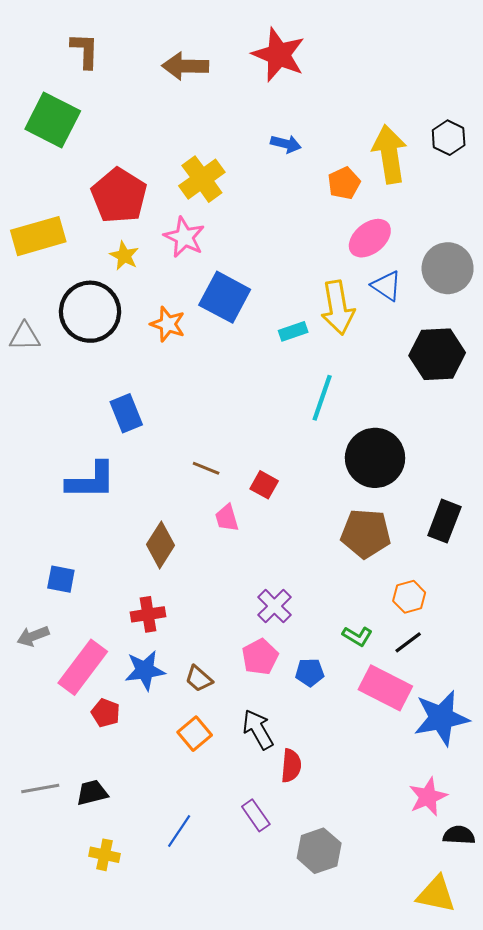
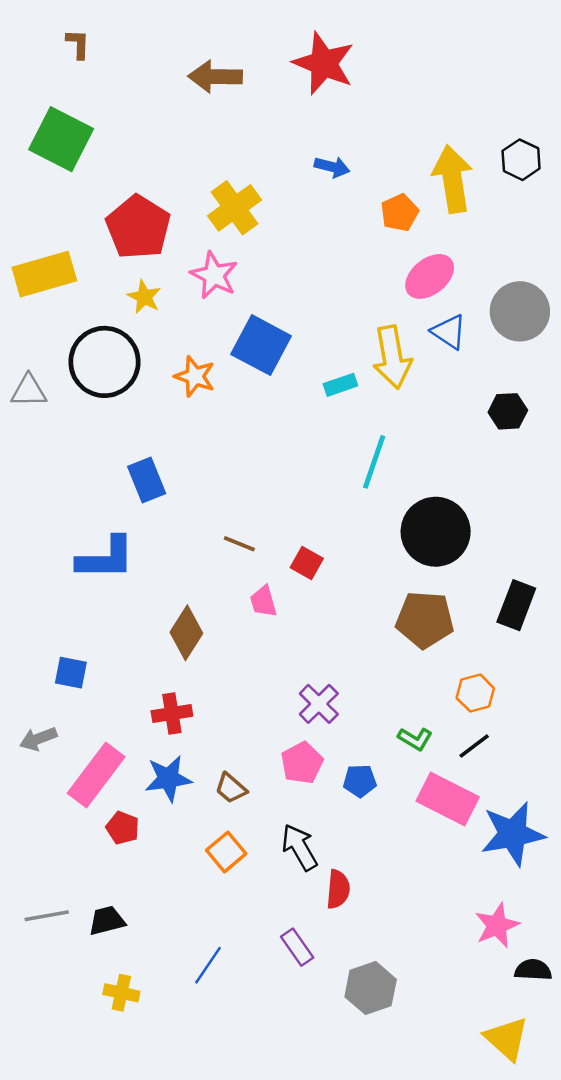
brown L-shape: (85, 51) -> (78, 44), moved, size x0.7
black hexagon: (437, 354) -> (508, 411), size x0.6
yellow triangle: (436, 894) -> (507, 1039), turned 30

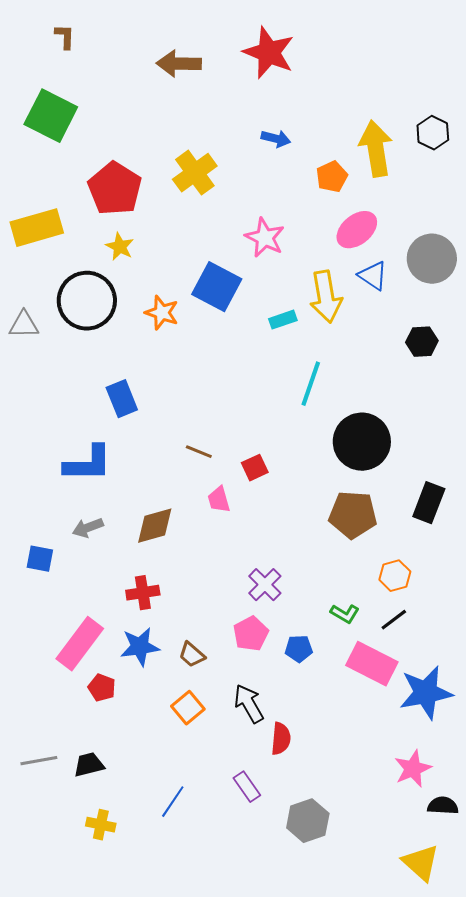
pink star: (214, 275) -> (265, 238), moved
red square: (307, 563) -> (255, 468), turned 36
brown diamond: (186, 633) -> (155, 526), turned 42
blue square: (71, 673) -> (40, 559), moved
gray arrow: (38, 739) -> (88, 528), moved

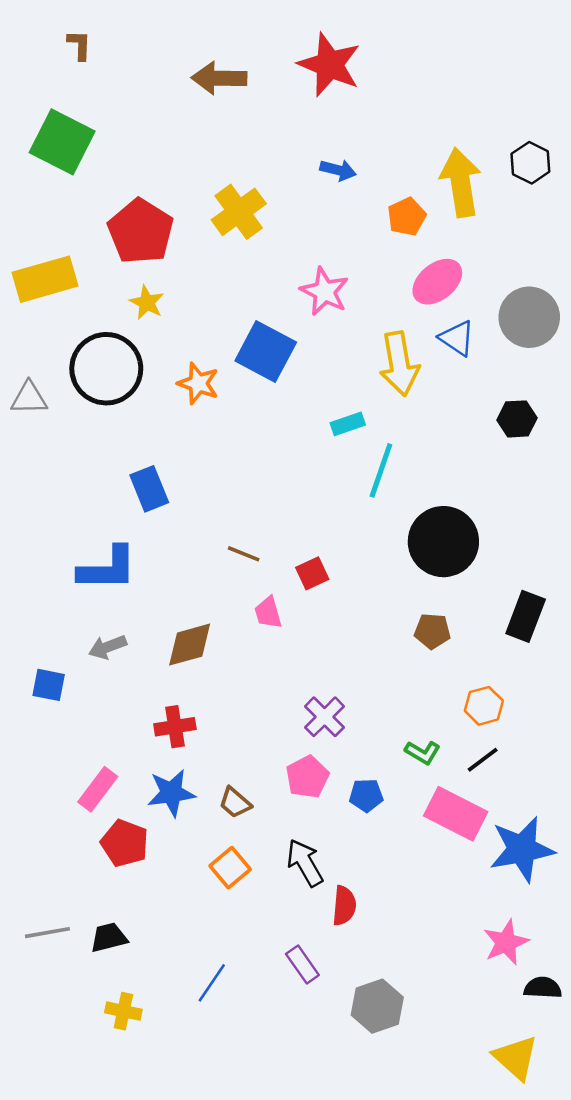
cyan rectangle: (283, 320) -> (348, 424), moved
brown pentagon: (353, 515) -> (432, 631), size x0.6
pink rectangle: (80, 644) -> (98, 789), size x0.7
red pentagon: (102, 688) -> (125, 843), size x1.4

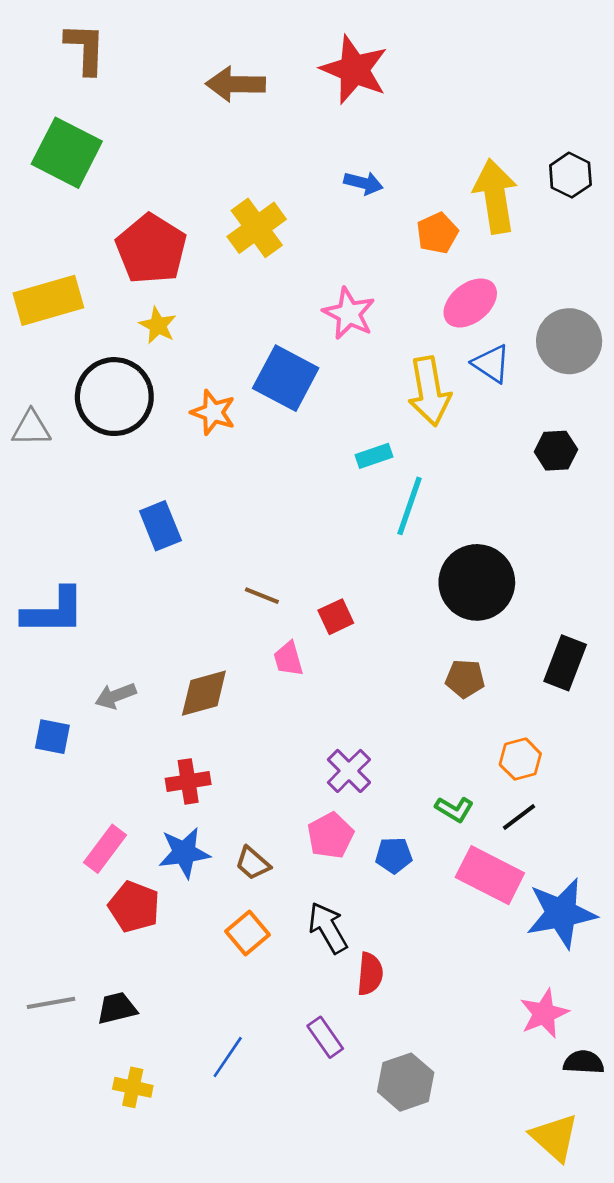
brown L-shape: (79, 45) -> (85, 49), size x1.6
blue L-shape: (108, 569) -> (54, 611), moved

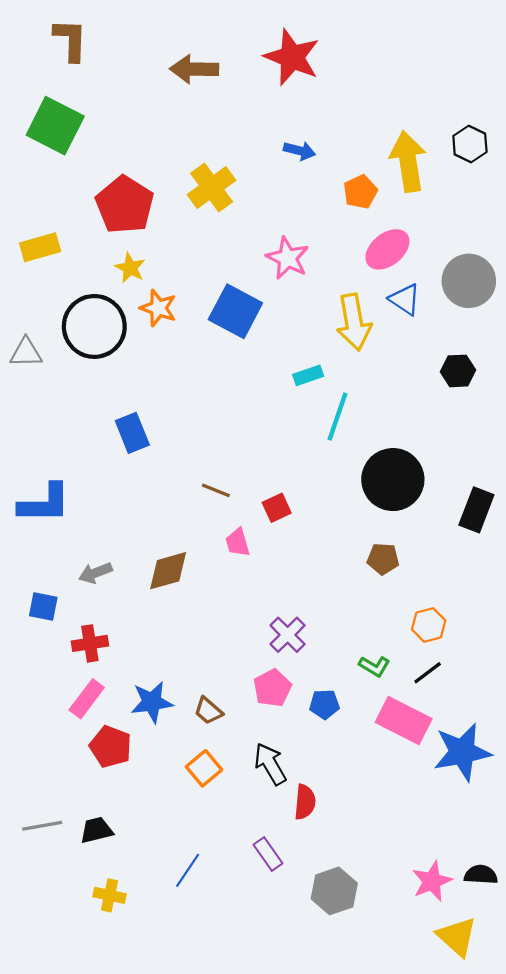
yellow rectangle: (48, 300) -> (40, 247), size x0.7
orange star: (213, 412) -> (158, 308), moved
black rectangle: (565, 663) -> (476, 510), moved
red cross: (188, 781) -> (90, 643), moved
pink star: (544, 1013) -> (432, 881), moved

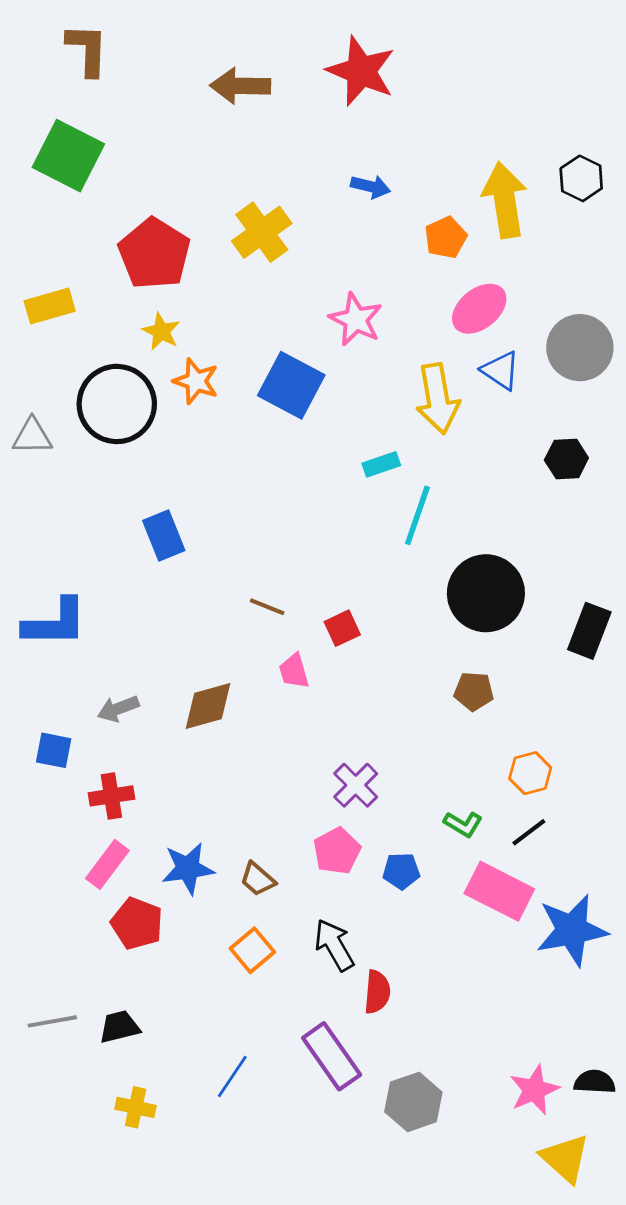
purple rectangle: (268, 854) -> (332, 1056), size x1.6

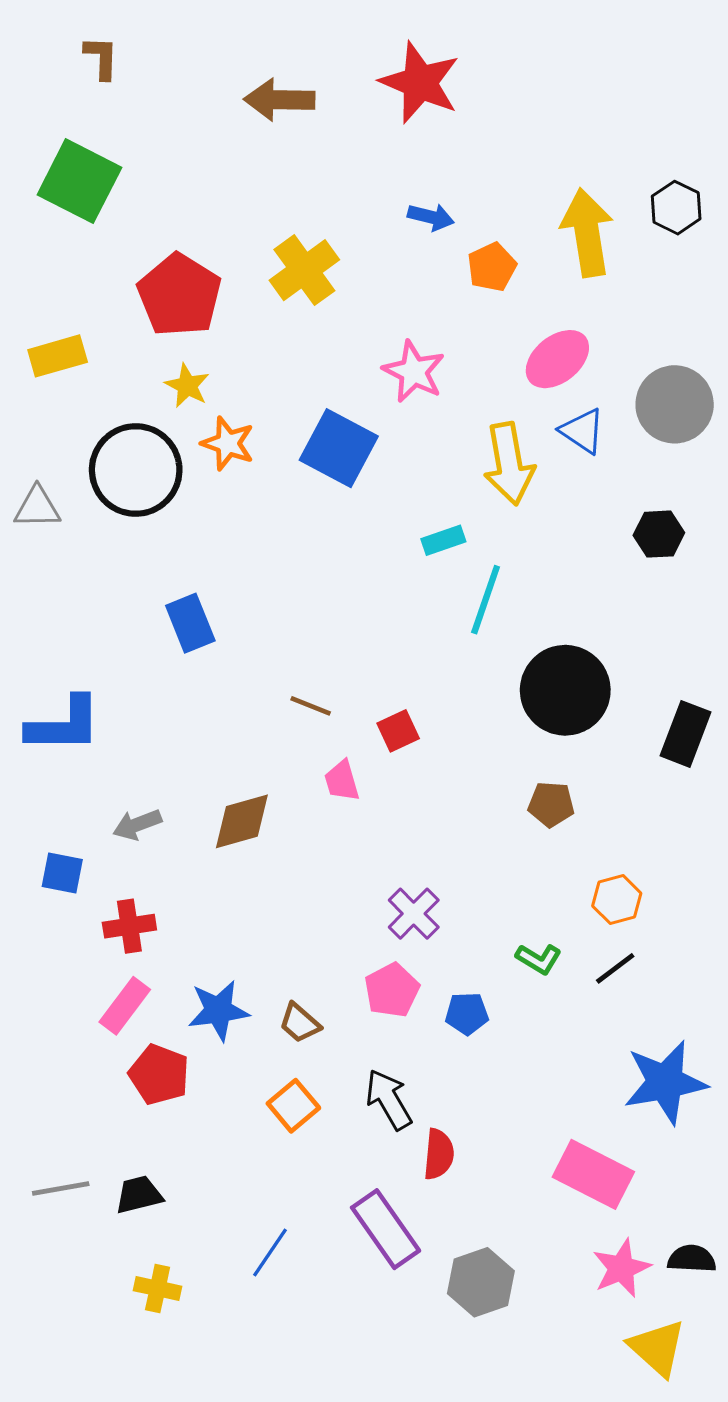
brown L-shape: (87, 50) -> (101, 58), size x0.7
orange pentagon: (446, 238) -> (492, 267), moved
pink rectangle: (499, 891) -> (593, 1174), moved

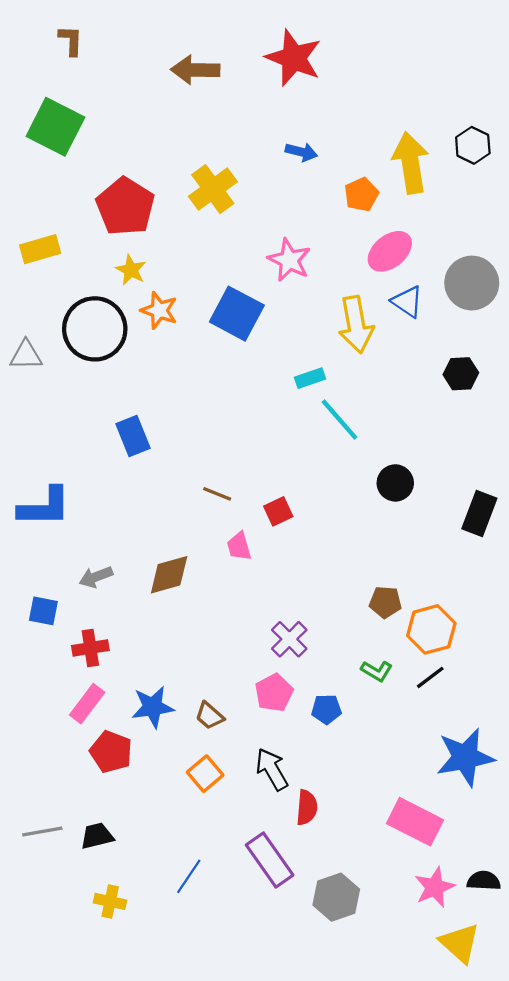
orange pentagon: (492, 267) -> (361, 194), moved
cyan line: (486, 600) -> (340, 420), turned -60
black circle: (565, 690) -> (395, 483), size x0.6
brown pentagon: (551, 804) -> (385, 602), moved
orange hexagon: (617, 900) -> (431, 629), size x1.4

